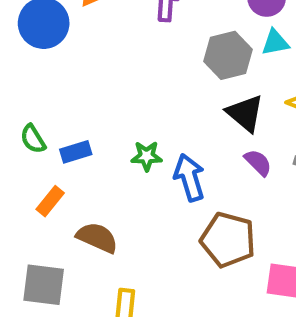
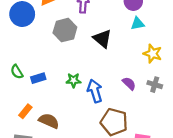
gray hexagon: (228, 55) -> (65, 30), moved
black triangle: (245, 113) -> (102, 39), moved
orange rectangle: (50, 201) -> (25, 111), moved

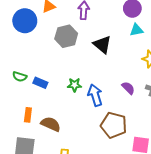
green semicircle: (17, 72) -> (20, 77), turned -40
blue rectangle: (38, 78) -> (40, 83), turned 40
orange rectangle: (25, 111) -> (28, 115), turned -32

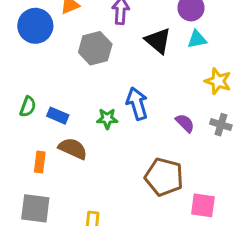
black triangle: (102, 45) -> (158, 41), moved
green semicircle: (20, 77) -> (28, 107), turned -88
blue arrow: (95, 95) -> (137, 104), moved
brown semicircle: (51, 124) -> (73, 149), moved

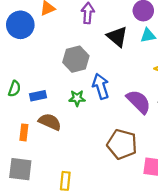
gray hexagon: (95, 48) -> (76, 59), moved
blue rectangle: (58, 116) -> (38, 96), turned -35
purple semicircle: (185, 123) -> (139, 102), size x1.6

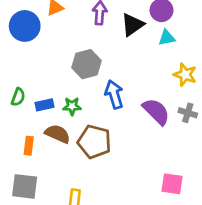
black triangle: (117, 37) -> (133, 25), moved, turned 45
green star: (77, 98) -> (72, 106), moved
brown pentagon: (122, 144) -> (94, 142), moved

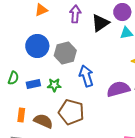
blue circle: (25, 26) -> (37, 46), moved
purple semicircle: (156, 111) -> (118, 89), turned -60
brown semicircle: (58, 134) -> (43, 121), moved

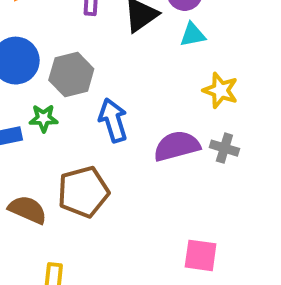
green star: (54, 85) -> (44, 118), moved
brown pentagon: (71, 112) -> (83, 192), turned -30

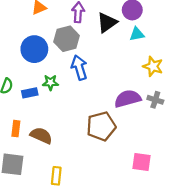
gray hexagon: (71, 74) -> (67, 39), moved
blue arrow: (113, 120) -> (79, 68), moved
brown pentagon: (83, 192) -> (101, 126), moved

